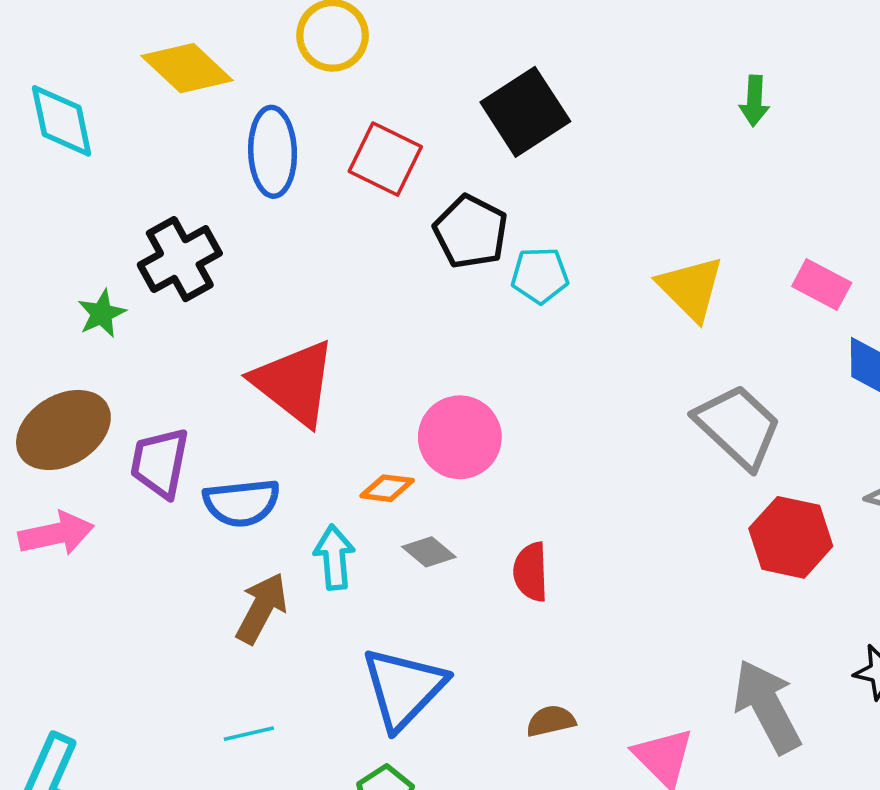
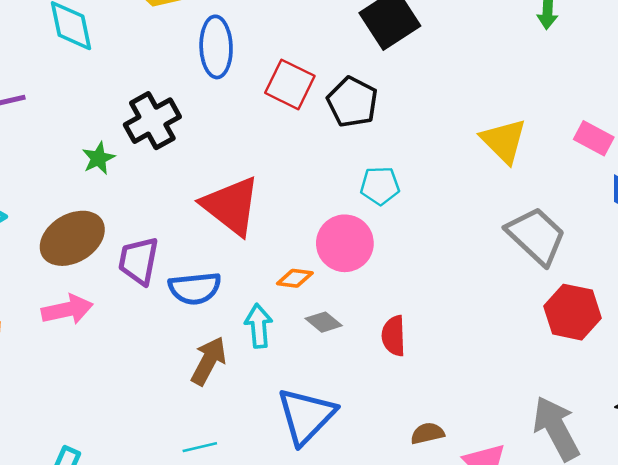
red square: (385, 159) -> (290, 84), moved
cyan pentagon: (540, 275) -> (380, 186), moved
brown semicircle: (551, 721) -> (427, 433), moved

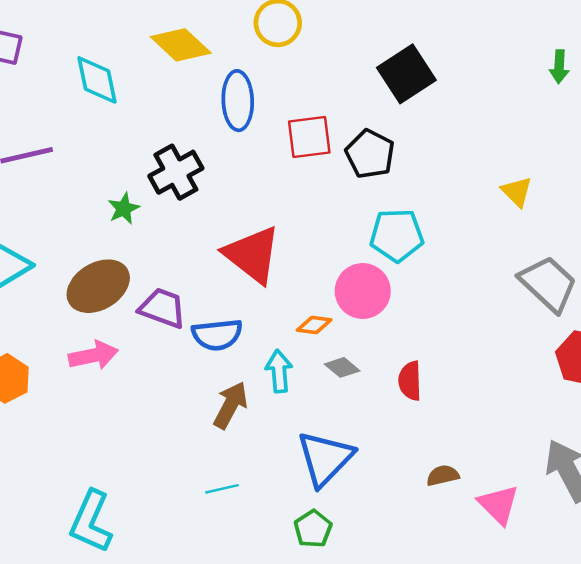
red square: (290, 84) -> (309, 137), turned -33
yellow triangle: (504, 141) -> (517, 192), size x0.7
cyan pentagon: (380, 186) -> (397, 235), size x1.4
purple trapezoid: (139, 261) -> (163, 308), turned 99

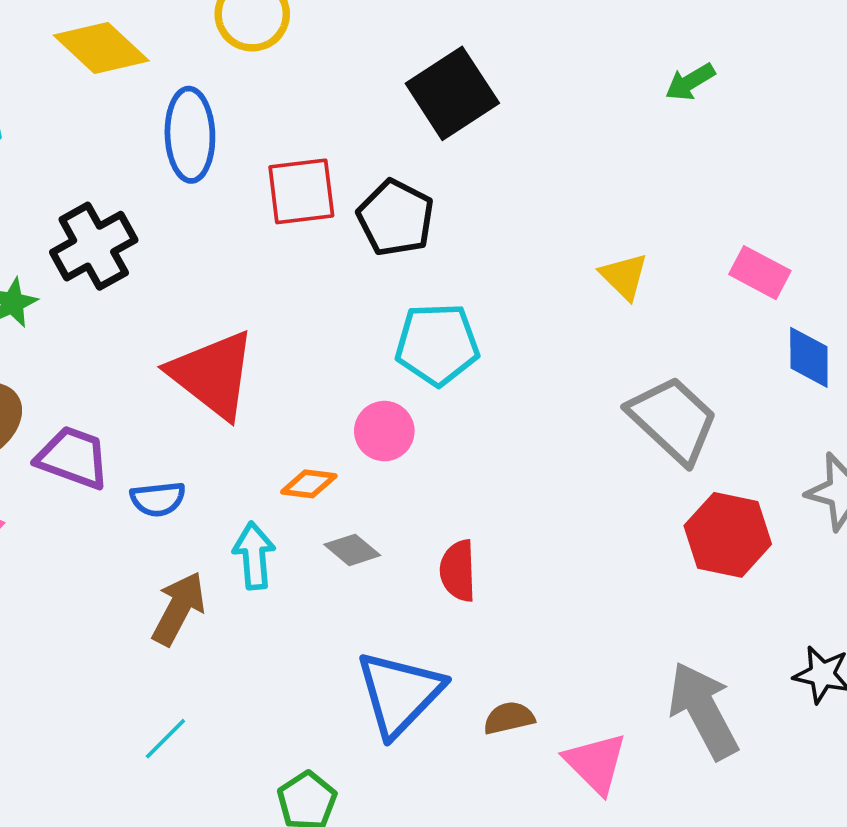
green arrow: (559, 67) -> (690, 82), turned 56
pink circle: (363, 291) -> (384, 431), size x0.7
blue semicircle: (217, 335) -> (158, 499), size x0.7
blue triangle: (325, 458) -> (399, 693), moved
cyan line: (222, 489) -> (165, 739), turned -32

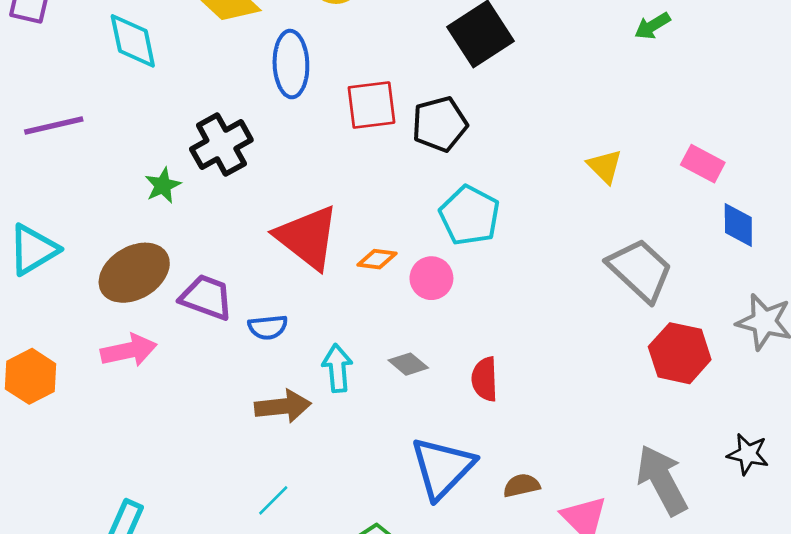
black pentagon: (396, 218) -> (440, 124), turned 30
cyan pentagon: (437, 344) -> (470, 215), turned 30
orange diamond: (309, 484) -> (377, 259), moved
brown arrow: (179, 608) -> (283, 406), turned 56

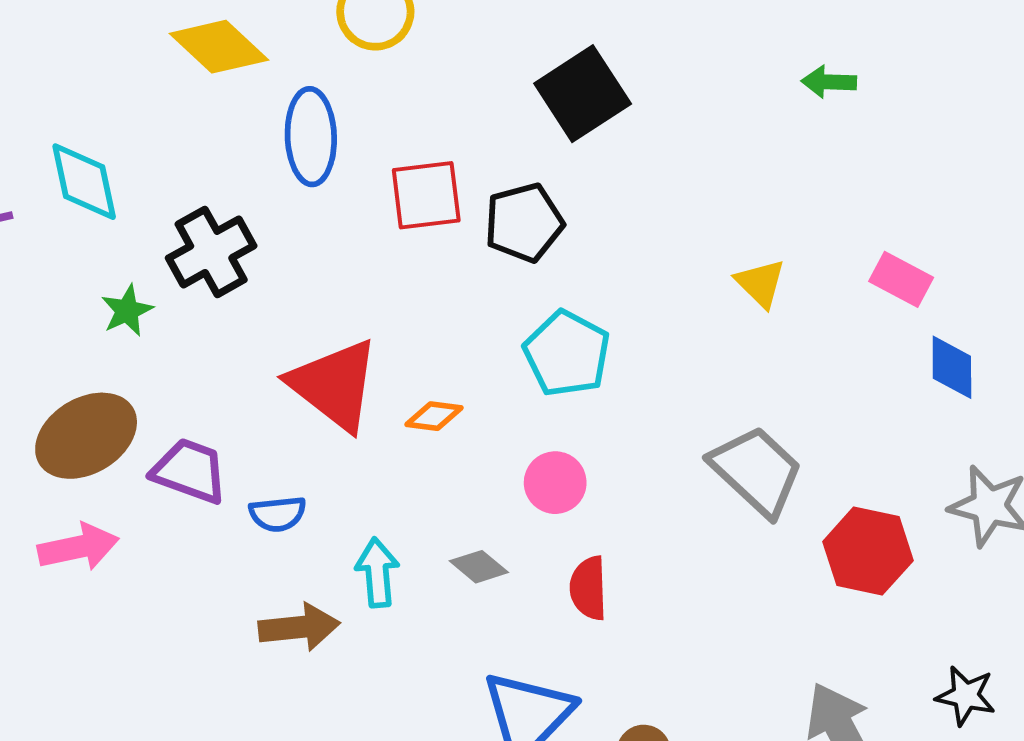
green arrow: (652, 26) -> (829, 82), turned 33
cyan diamond: (133, 41) -> (84, 182), moved
gray trapezoid: (640, 270) -> (757, 471), moved
pink circle: (431, 278) -> (555, 483), moved

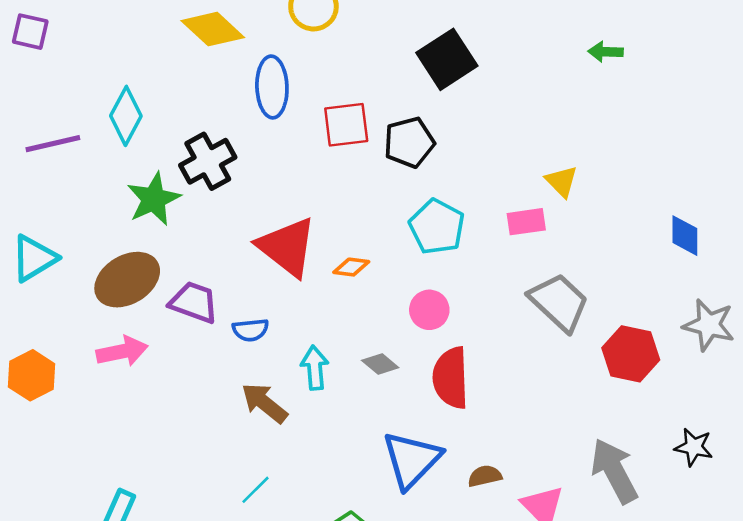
cyan diamond: (84, 182) -> (126, 116), turned 40
pink rectangle: (901, 279) -> (526, 222), moved, turned -36
green star: (127, 311) -> (154, 199), size x1.6
red semicircle: (588, 588) -> (451, 378), size x1.5
brown arrow: (299, 627) -> (264, 403), turned -135

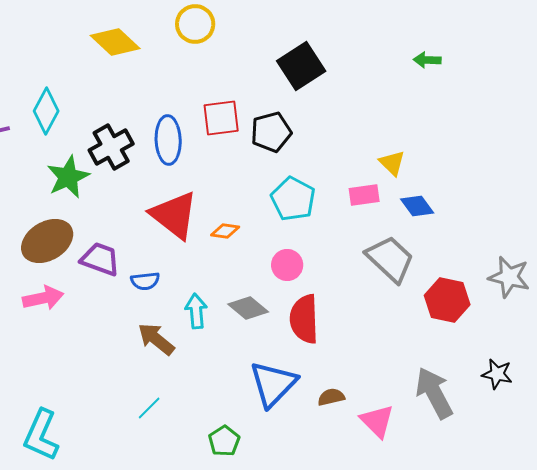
blue ellipse: (272, 87) -> (168, 140), moved
blue diamond: (685, 236) -> (417, 206), moved, turned -36
gray diamond: (380, 364) -> (248, 308), size x1.4

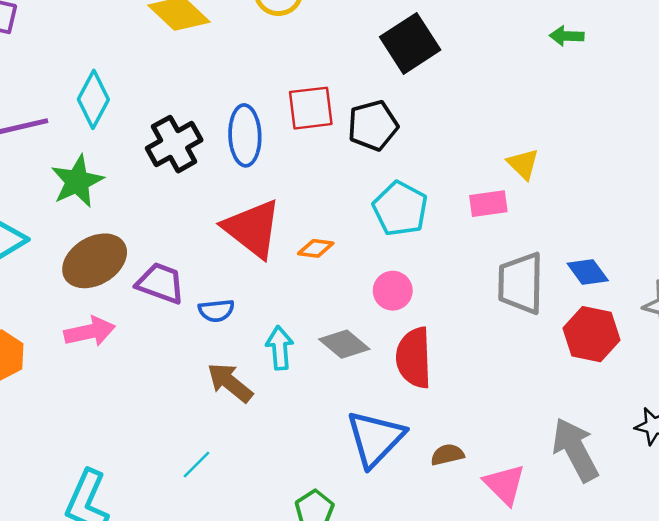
green star: (68, 177) -> (77, 181), moved
blue diamond: (417, 206) -> (588, 272), moved
gray trapezoid: (390, 259) -> (521, 283), turned -132
cyan line: (149, 408) -> (196, 465), moved

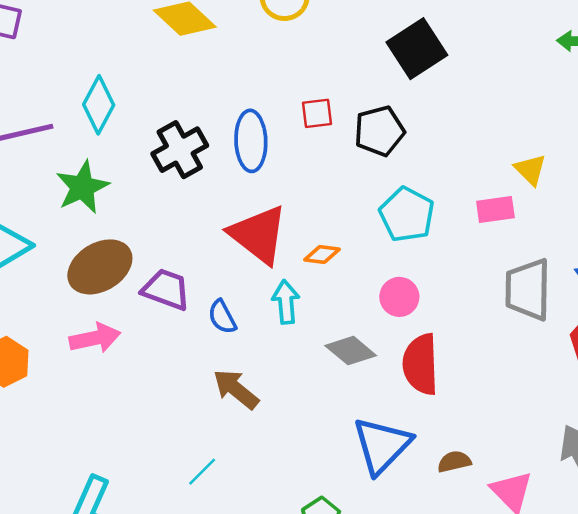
red square: (311, 108) -> (317, 113), size x0.7
blue semicircle: (216, 311) -> (222, 317), turned 68
cyan arrow: (280, 348) -> (286, 302), moved

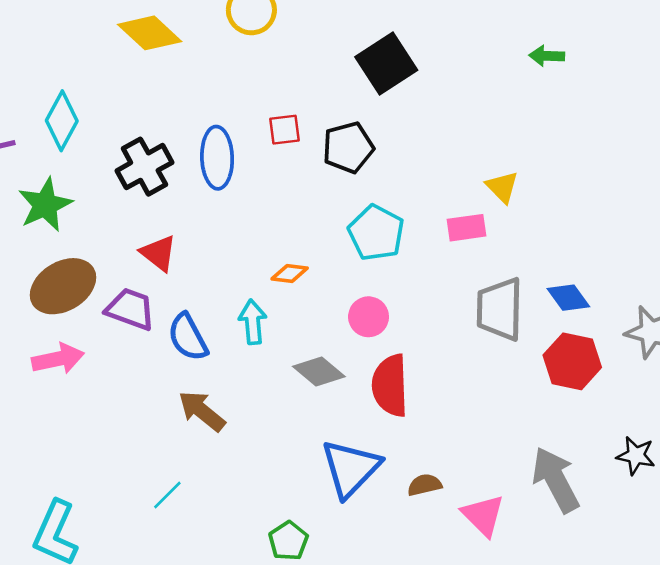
red triangle: (258, 235) -> (158, 253), moved, size x0.6
blue semicircle: (222, 317) -> (188, 337), size x1.4

